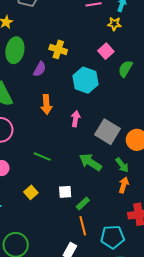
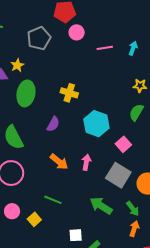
yellow star: (114, 24) -> (140, 86), moved
pink square: (106, 51) -> (123, 144), moved
purple semicircle: (40, 69) -> (53, 124), moved
orange arrow: (46, 105) -> (59, 162), moved, turned -48
yellow square: (31, 192) -> (34, 219), moved

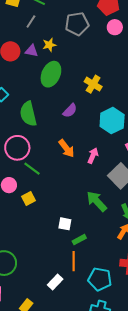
green line: (53, 200) -> (32, 169), moved

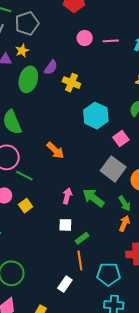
gray pentagon: (77, 24) -> (27, 23), moved
pink circle: (115, 27) -> (85, 38), moved
purple semicircle: (70, 111) -> (51, 67), moved
pink arrow: (93, 156) -> (67, 196), moved

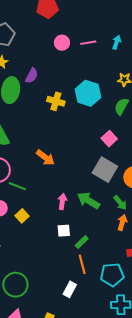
yellow cross: (71, 83) -> (56, 101), moved
cyan hexagon: (96, 116) -> (88, 93), moved

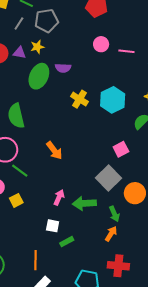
purple semicircle: (32, 76) -> (63, 68), turned 49
green arrow: (88, 200) -> (84, 203), turned -50
orange line: (82, 264) -> (35, 260), moved

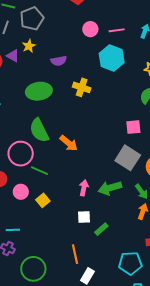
purple triangle: (20, 53) -> (13, 56), turned 32
green ellipse: (39, 76) -> (39, 91), moved, turned 70
cyan hexagon: (113, 100) -> (112, 58), moved
green semicircle: (16, 116) -> (39, 130), moved
pink square: (121, 149) -> (133, 127), turned 35

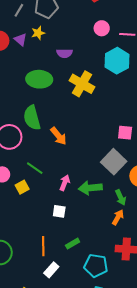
yellow cross: (82, 87) -> (82, 84), size x1.4
green line: (40, 171) -> (35, 168), moved
green rectangle: (101, 229) -> (73, 244), moved

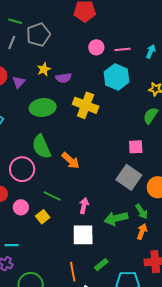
yellow star: (38, 33) -> (44, 69), moved
purple triangle: (20, 40) -> (19, 82), moved, turned 40
green arrow: (90, 188) -> (116, 218), moved
white square: (59, 211) -> (83, 235), size x1.6

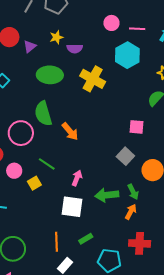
gray square: (129, 177) -> (125, 156), size x0.7

